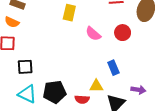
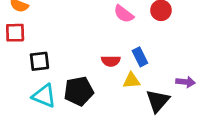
blue rectangle: (113, 68) -> (140, 57), moved
red semicircle: (82, 99) -> (111, 61), moved

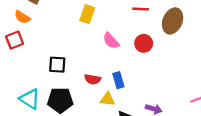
red square: (15, 33) -> (15, 40), turned -30
black square: (39, 61) -> (57, 65), moved

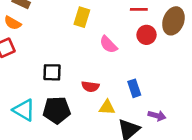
red circle: (144, 43) -> (147, 35), moved
blue rectangle: (118, 80) -> (134, 88), moved

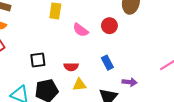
red circle: (147, 35) -> (109, 26), moved
yellow triangle: (107, 107) -> (79, 85), moved

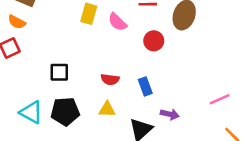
pink semicircle: (81, 30) -> (117, 22), moved
red semicircle: (71, 67) -> (110, 79), moved

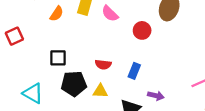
orange semicircle: (17, 22) -> (57, 14), moved, turned -84
blue rectangle: (145, 86) -> (134, 71), turned 42
black pentagon: (65, 111) -> (74, 84), moved

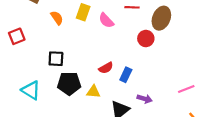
orange semicircle: (57, 14) -> (57, 18), turned -72
red circle: (142, 30) -> (146, 39), moved
red semicircle: (103, 64) -> (106, 68), moved, turned -40

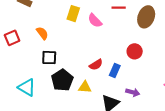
orange semicircle: (57, 18) -> (42, 33), moved
red circle: (146, 39) -> (135, 51), moved
black pentagon: (69, 83) -> (62, 80), turned -30

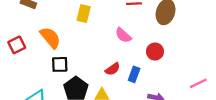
pink semicircle: (95, 21) -> (123, 35), moved
orange semicircle: (42, 33) -> (50, 38), size x1.5

